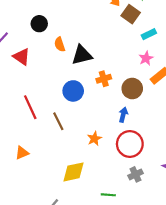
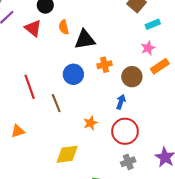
red triangle: (22, 57) -> (33, 28), moved

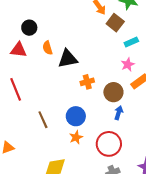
red triangle: (33, 28) -> (19, 50), turned -30
blue circle: (73, 74) -> (76, 116), moved
red line: (30, 87) -> (16, 89), moved
blue arrow: (121, 102) -> (119, 113), moved

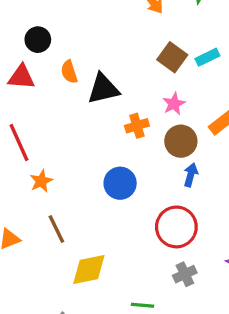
brown square: (115, 23) -> (172, 57), moved
pink star: (128, 65) -> (174, 104), moved
brown line: (43, 120) -> (56, 229), moved
orange star: (76, 137) -> (41, 181), moved

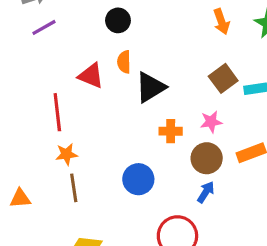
black circle: (38, 40) -> (118, 20), moved
red triangle: (21, 77) -> (91, 76), moved
black triangle: (103, 89) -> (150, 87), turned -36
brown line: (56, 229) -> (74, 188), moved

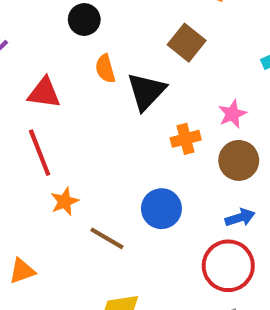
red triangle: (91, 76) -> (44, 93), moved
brown square: (223, 78) -> (187, 43), moved
brown line: (74, 188) -> (107, 238), moved, turned -36
blue arrow: (206, 192) -> (240, 218), moved, turned 55

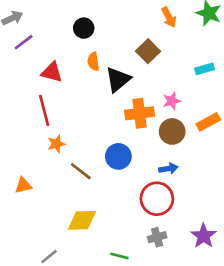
orange cross: (186, 139) -> (140, 113), size x1.5

